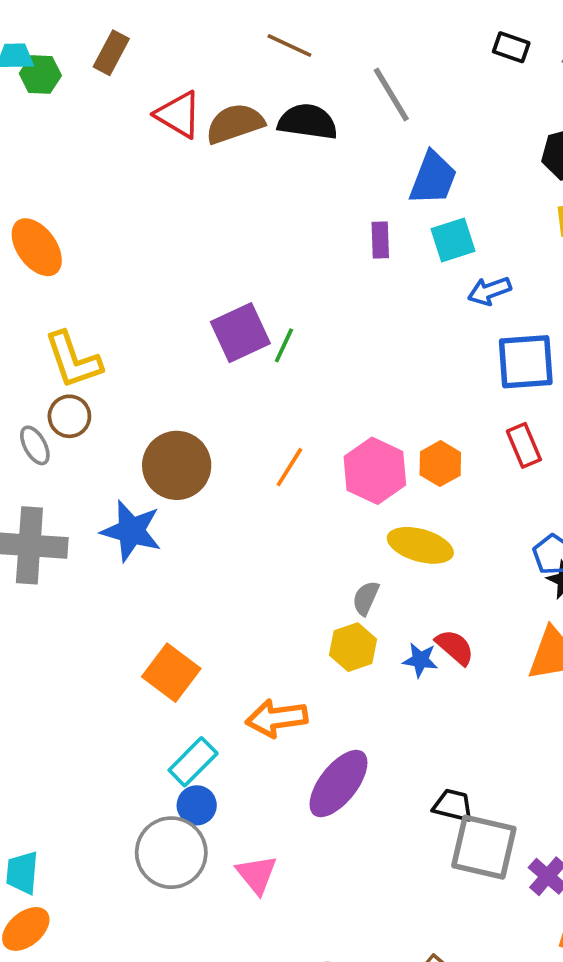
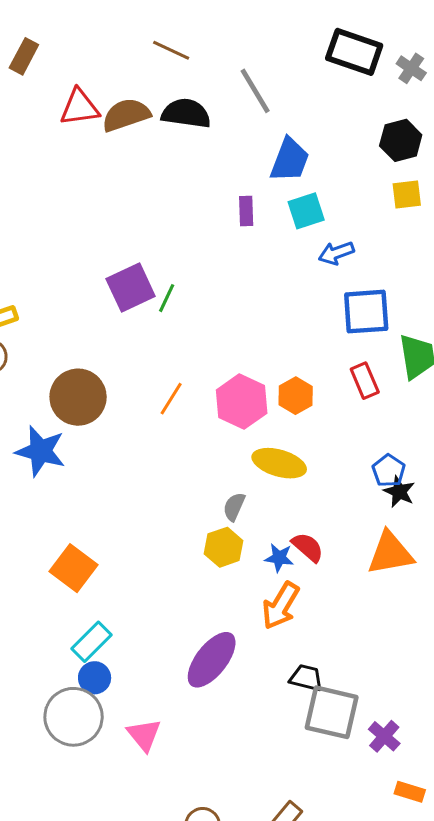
black rectangle: (511, 47) -> (354, 52), size x1.8
red triangle: (179, 115) -> (80, 107), turned -39
orange arrow: (277, 718) -> (281, 606), moved, turned -51

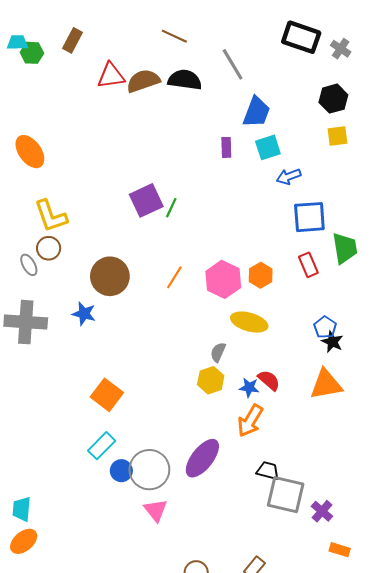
blue star: (40, 451) -> (84, 314), size x0.7
cyan rectangle: (92, 642) -> (102, 446), moved
gray circle: (74, 717) -> (149, 470), moved

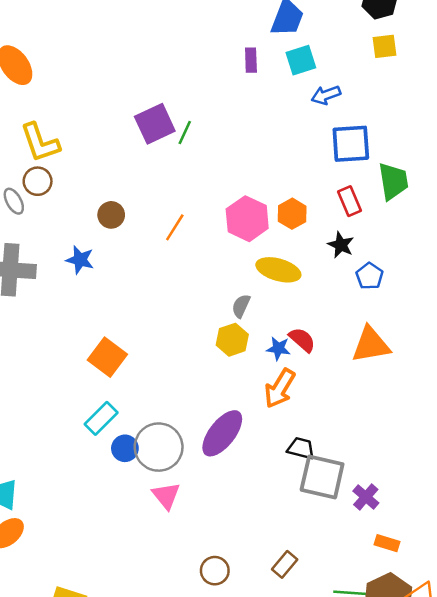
brown circle: (110, 276) -> (111, 215), size x0.6
orange line: (174, 277) -> (175, 227), moved
black star: (332, 342) -> (341, 245), moved

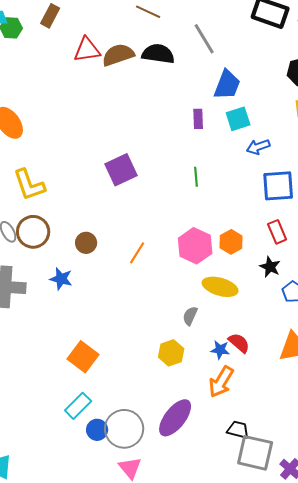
green line: (185, 133) -> (196, 177), moved, turned -30
brown circle: (38, 181) -> (33, 232), moved, size x1.4
yellow hexagon: (232, 340) -> (171, 353), moved

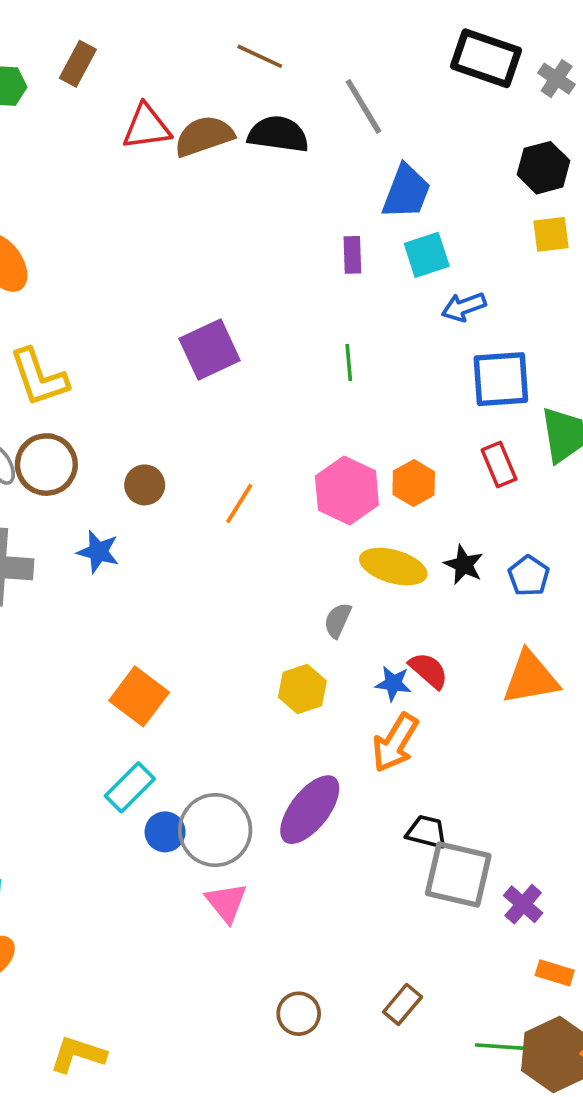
black star: (270, 267) -> (464, 565), moved

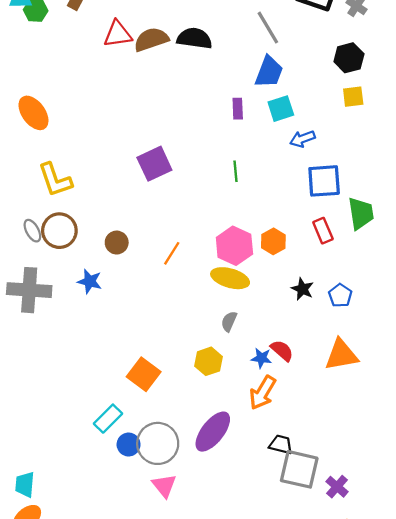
gray line: (364, 106) -> (268, 28), moved
yellow ellipse: (393, 567) -> (230, 278), moved
orange square: (139, 696) -> (144, 374), moved

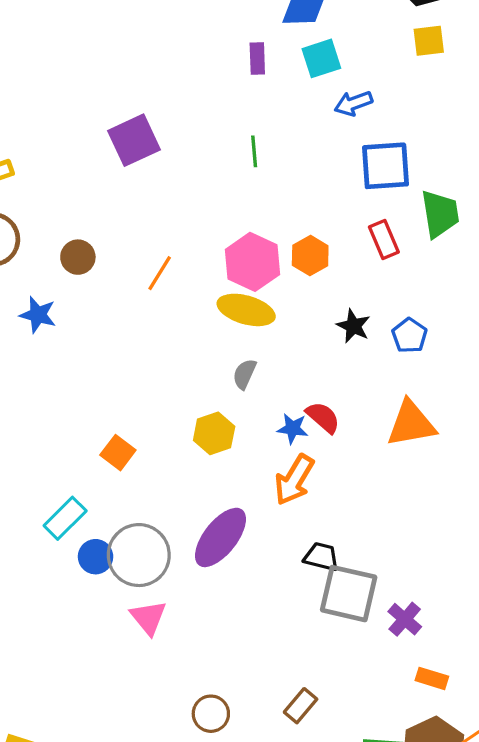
orange square: (144, 374) -> (118, 453), size x0.7

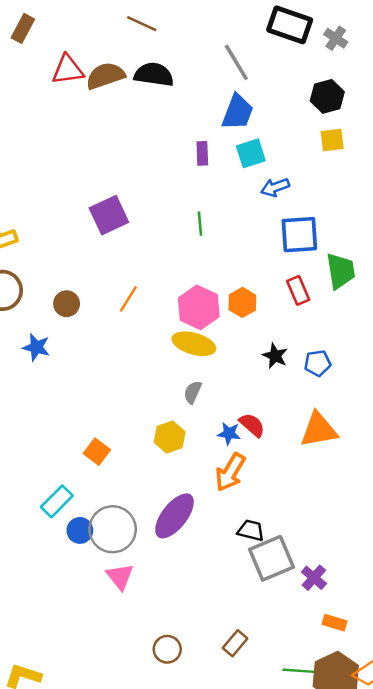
orange line: (160, 273) -> (128, 299), moved
blue pentagon: (410, 336) -> (318, 363), turned 30
gray square: (349, 594) -> (271, 558), turned -36

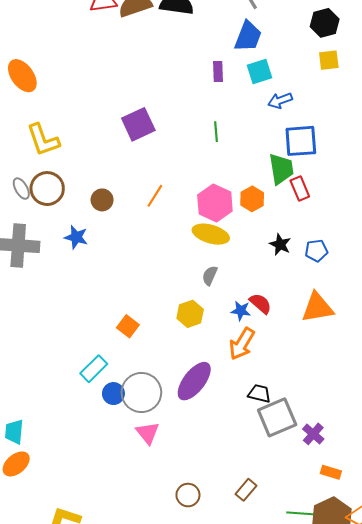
green trapezoid: (341, 271) -> (281, 169), moved

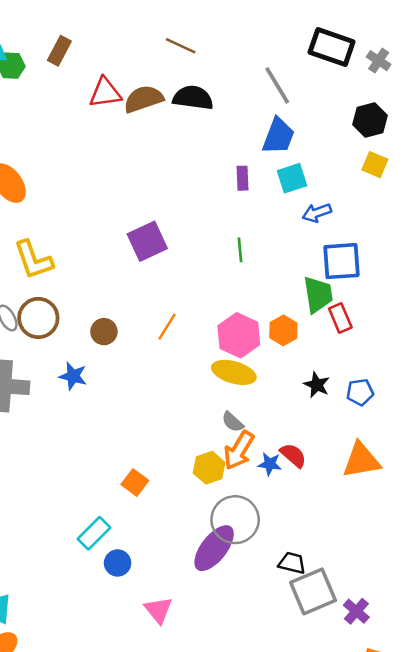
yellow square: (329, 60) -> (375, 165), turned 30
gray semicircle: (210, 276) -> (233, 422), turned -72
orange arrow: (242, 344) -> (239, 450), moved
gray circle: (141, 393) -> (235, 520), moved

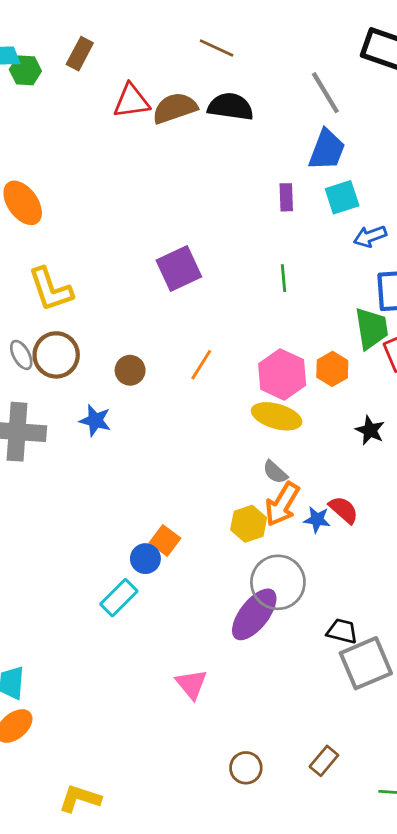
blue circle: (118, 563) -> (145, 559), moved

